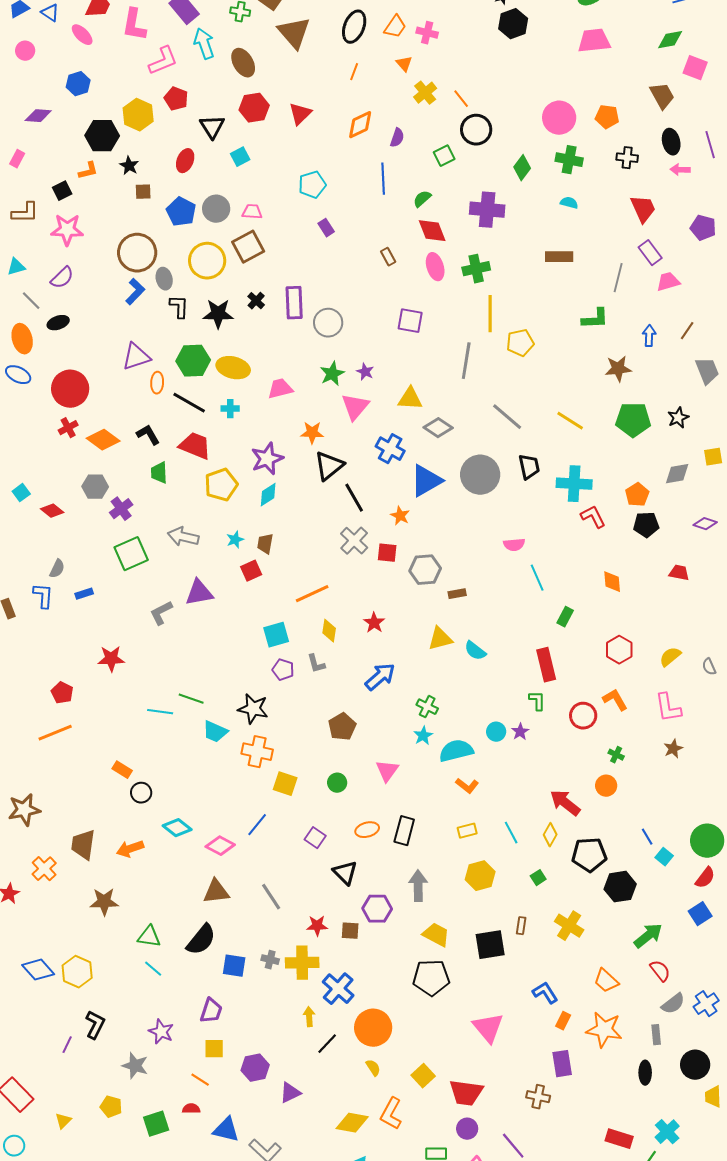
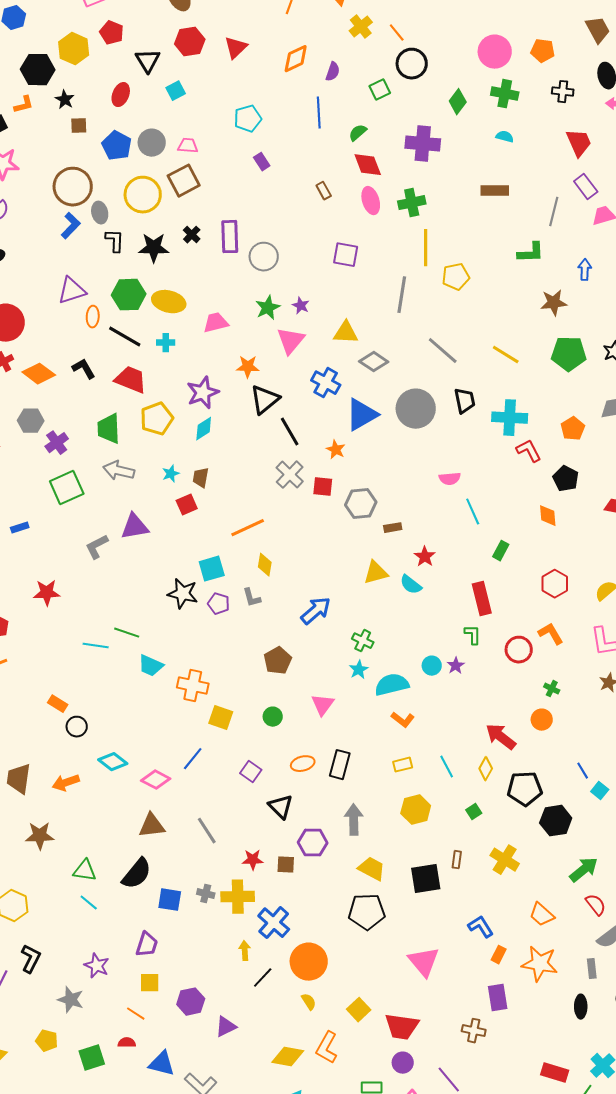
green trapezoid: (159, 473) -> (109, 429), moved, size x1.4
black pentagon: (646, 525) -> (566, 479), moved, turned 30
red star: (374, 623) -> (425, 557), moved
black star: (253, 709) -> (183, 594), moved

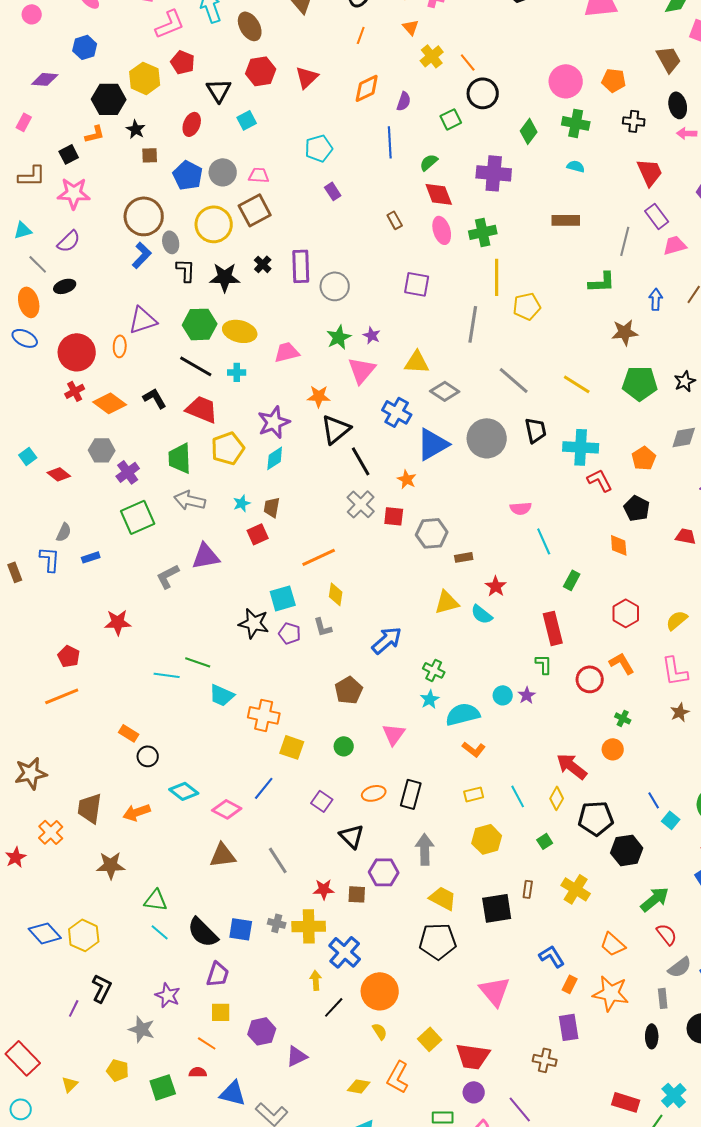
orange ellipse: (93, 317) -> (120, 346), moved
black semicircle: (137, 874) -> (203, 932), moved, turned 96
yellow diamond: (288, 1057) -> (359, 1086), size x0.7

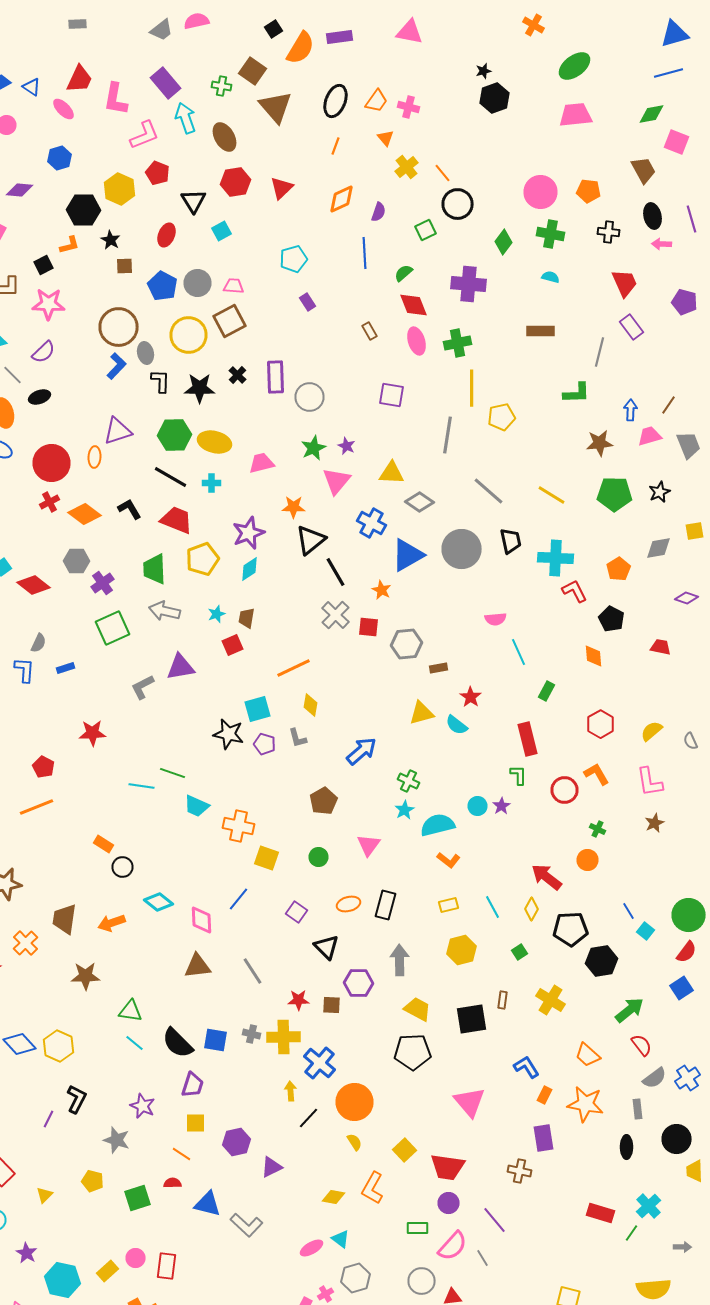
pink trapezoid: (675, 245) -> (650, 436), moved
red diamond: (59, 474) -> (34, 585), size x1.4
pink diamond: (227, 809) -> (202, 920), turned 60

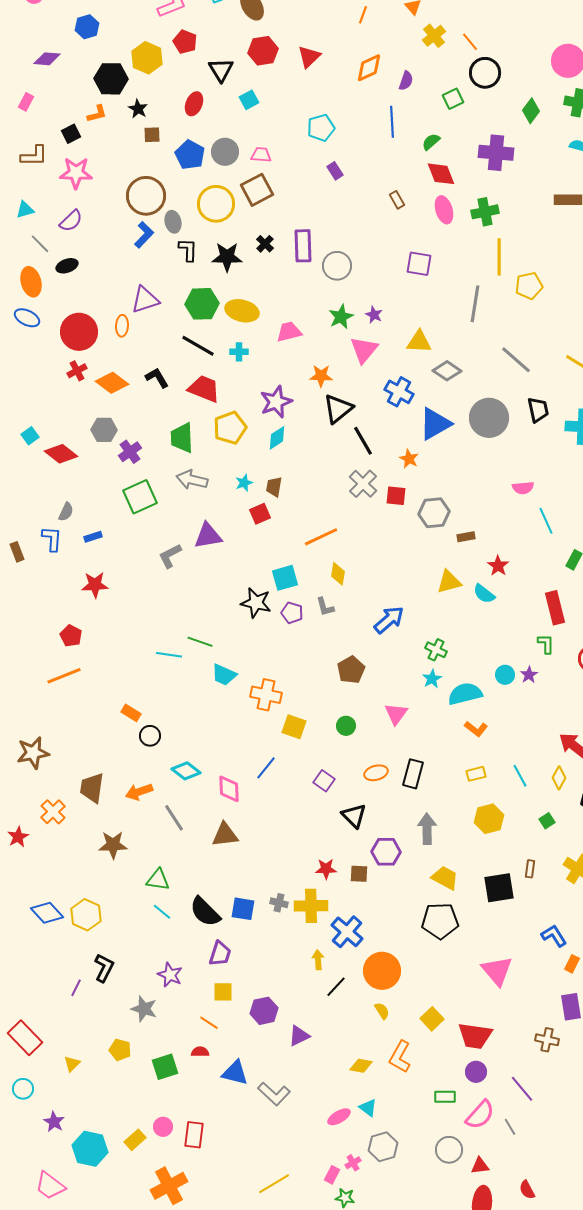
red star: (92, 733) -> (95, 585), moved
gray line: (252, 971) -> (174, 818), moved

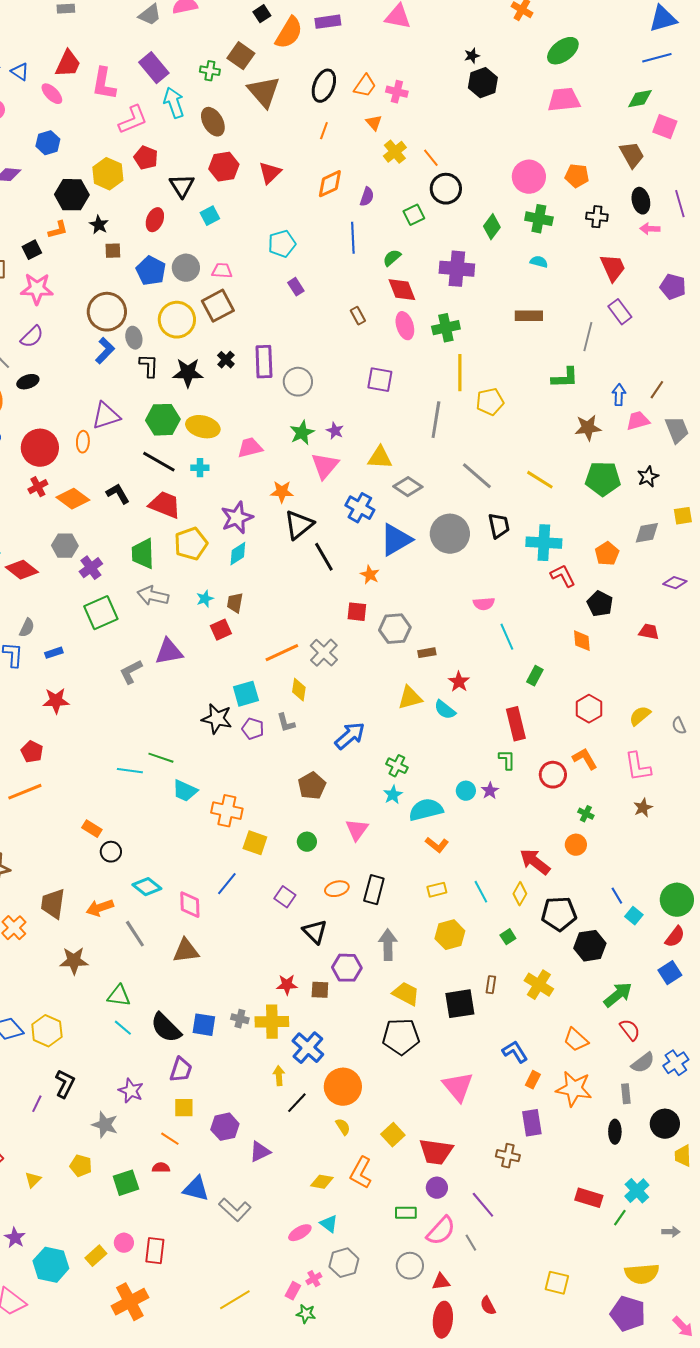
gray cross: (363, 484) -> (324, 653), moved

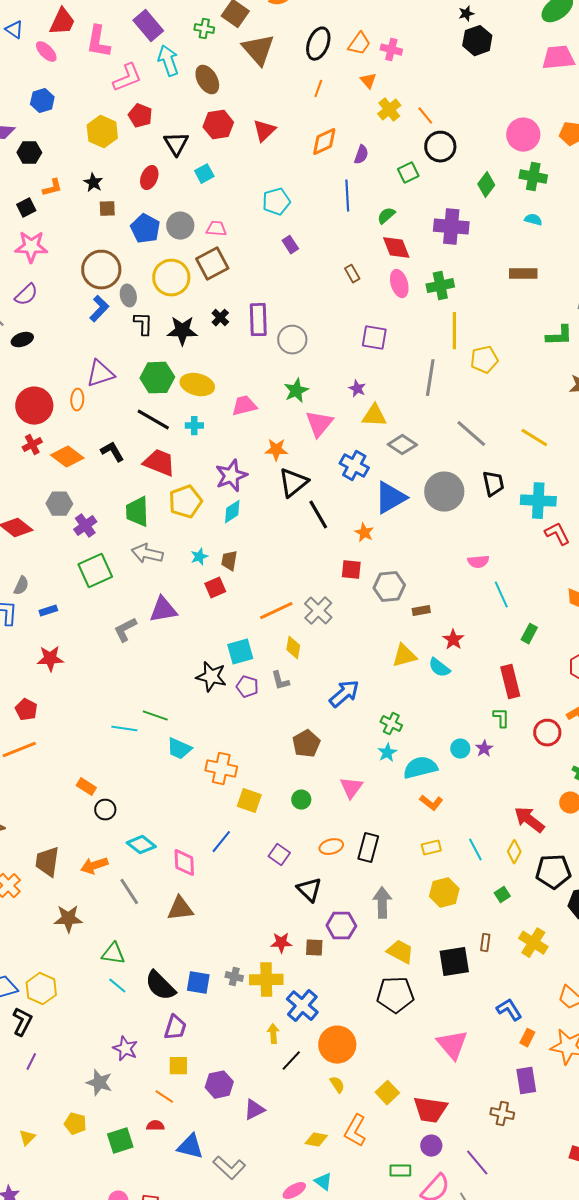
black hexagon: (72, 195) -> (29, 153), moved, size x0.7
purple star: (335, 431) -> (357, 389), moved
black L-shape: (65, 1084) -> (22, 1022), moved

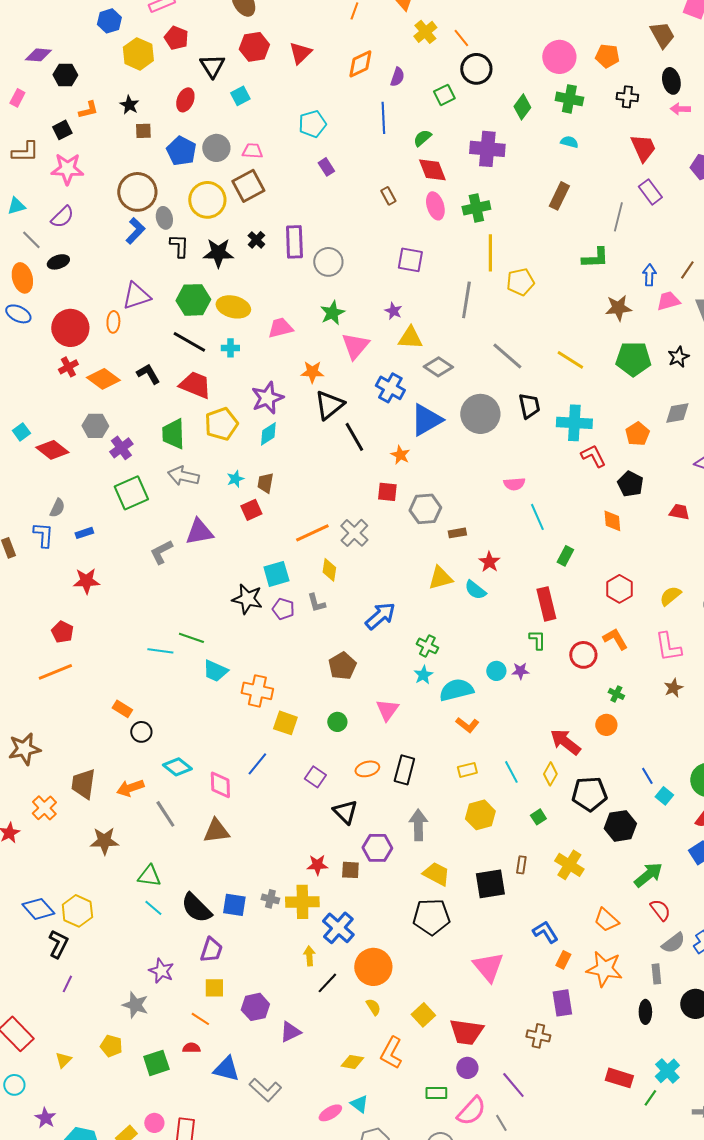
blue hexagon: (42, 101) -> (109, 21), moved
brown rectangle: (523, 274) -> (559, 196), turned -64
purple star: (484, 749) -> (520, 671), turned 30

